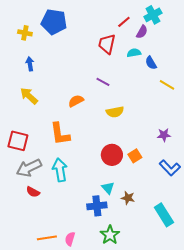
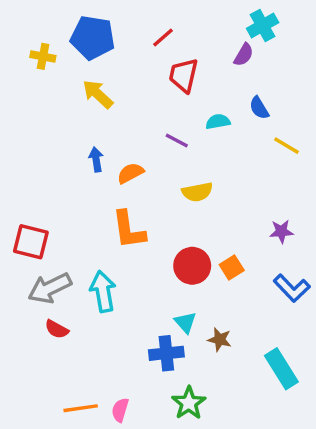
red line: (124, 22) -> (163, 38), moved
cyan semicircle: (134, 53) -> (218, 122), moved
blue arrow: (30, 64) -> (96, 159), moved
yellow arrow: (29, 96) -> (98, 94), moved
orange L-shape: (60, 134) -> (129, 230), moved

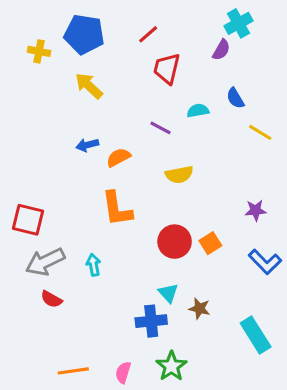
blue arrow: (96, 159) -> (87, 145), turned -95
cyan arrow: (103, 291) -> (94, 265), size x0.6
pink semicircle: (120, 410) -> (123, 372), moved

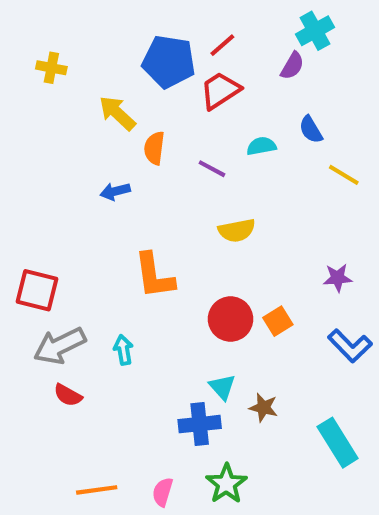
blue pentagon: (84, 34) -> (169, 62), moved
red line: (148, 34) -> (222, 45), moved
red trapezoid: (167, 69) -> (220, 90), turned 44
orange semicircle: (118, 157) -> (154, 148), moved, turned -55

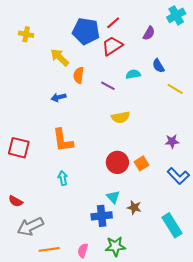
cyan cross: (315, 31) -> (176, 15), moved
orange L-shape: (154, 276) -> (63, 140), moved
gray arrow: (60, 346) -> (30, 226), moved
red semicircle: (68, 395) -> (16, 201), moved
green star: (226, 484) -> (115, 246), turned 30

